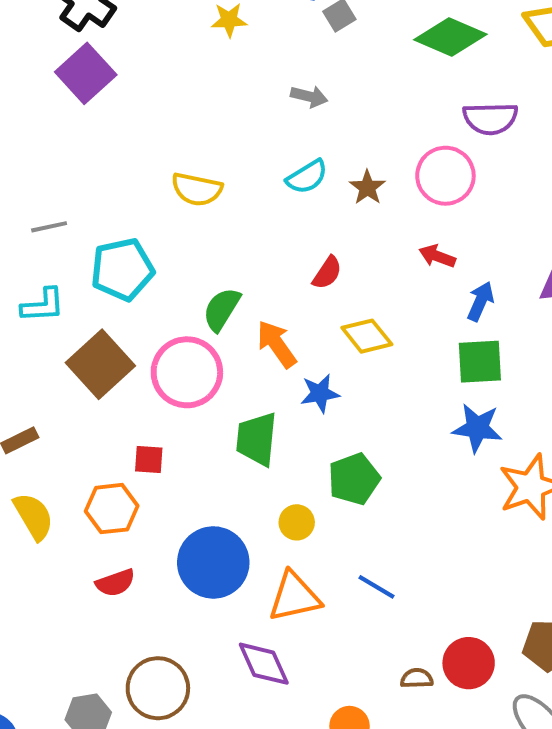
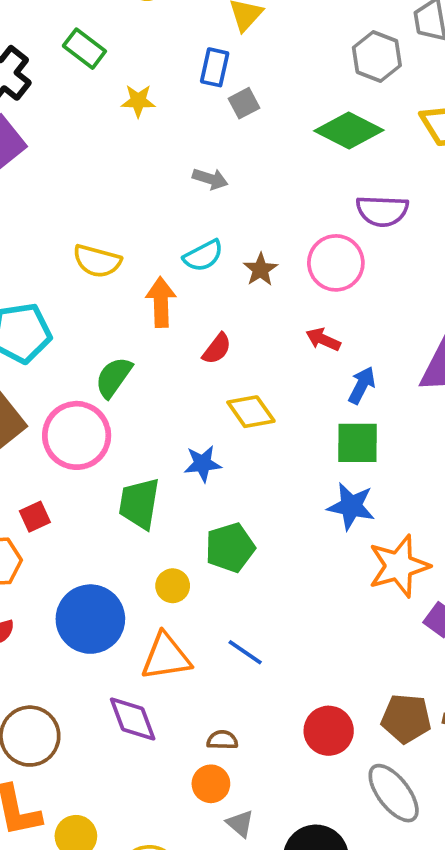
orange arrow: (277, 344) -> (161, 302), moved, turned 30
red square: (149, 460) -> (35, 517), turned -32
brown semicircle: (417, 678) -> (222, 740), moved

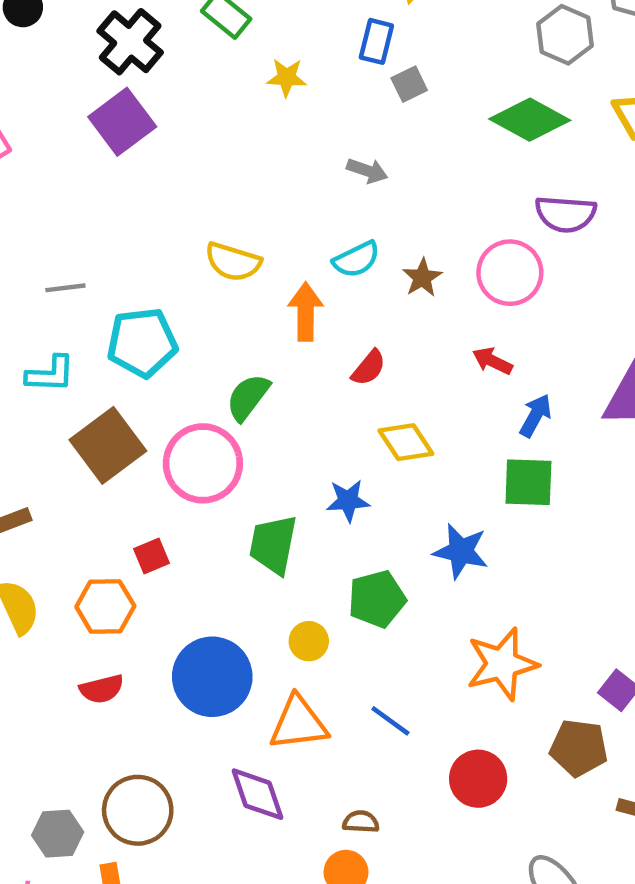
blue star: (351, 506) -> (461, 551), moved
orange star: (399, 566) -> (502, 664), moved
brown pentagon: (406, 718) -> (579, 748), moved
red circle: (329, 731) -> (478, 779), moved

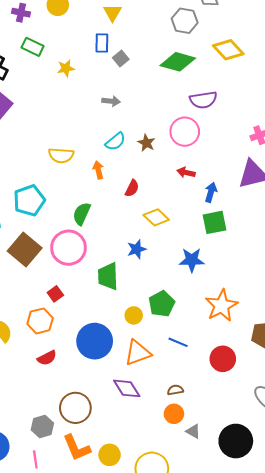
orange arrow: (306, 312) -> (98, 170), size x0.7
green pentagon: (377, 599) -> (162, 304), moved

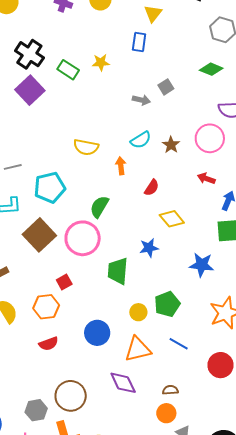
green rectangle: (33, 47) -> (68, 70), moved
gray square: (121, 59) -> (166, 87), moved
green diamond: (178, 62) -> (211, 69), size x0.7
blue circle: (95, 341) -> (97, 333), size x0.7

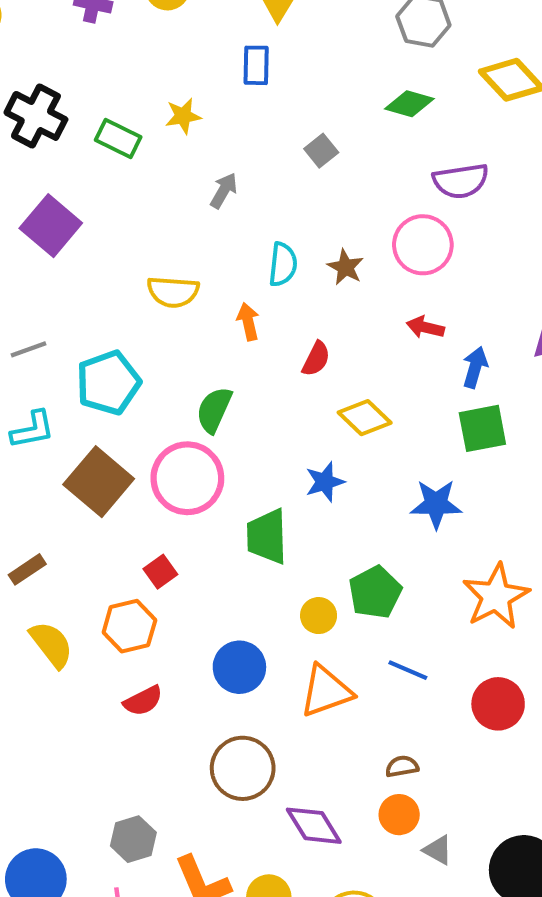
purple square: (30, 90) -> (51, 226), moved
gray arrow: (141, 100) -> (224, 191), moved, turned -66
cyan semicircle: (141, 140) -> (283, 264), turned -45
purple diamond: (123, 383) -> (314, 826), moved
brown circle: (71, 396) -> (243, 768), moved

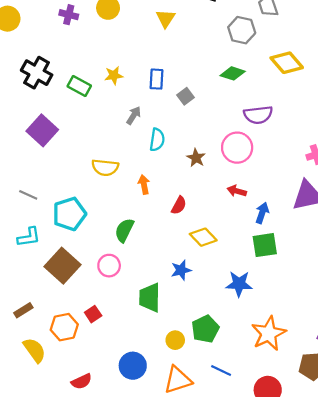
blue rectangle: (256, 65) -> (156, 79), moved
cyan semicircle: (283, 264) -> (157, 140), moved
gray line: (28, 349) -> (28, 195), turned 42
pink circle: (187, 478) -> (109, 266), size x0.6
orange hexagon: (129, 626) -> (64, 327), moved

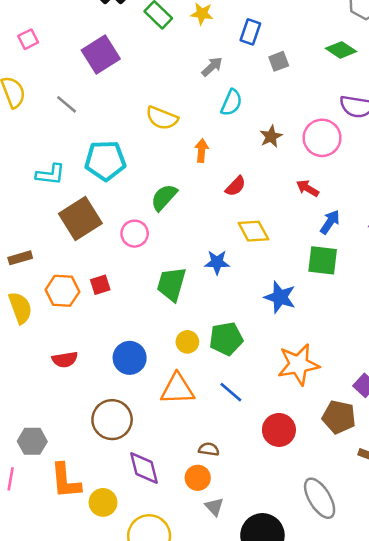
gray line: (28, 195) -> (67, 104), moved

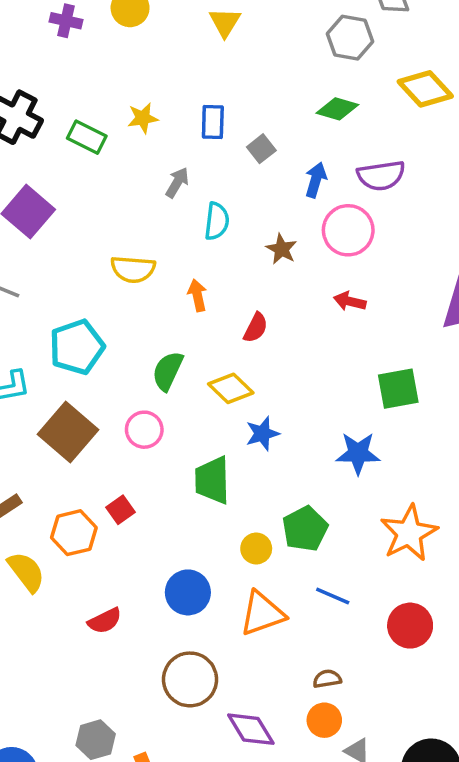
blue arrow: (330, 222) -> (316, 180), moved
yellow diamond: (253, 231) -> (231, 388), moved

